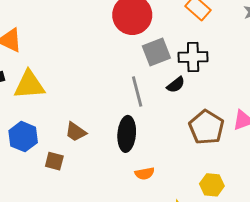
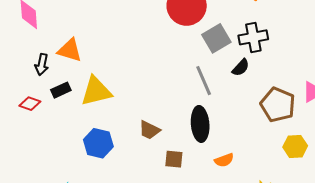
brown square: (54, 161) -> (174, 159), moved
yellow hexagon: (212, 185) -> (295, 146), moved

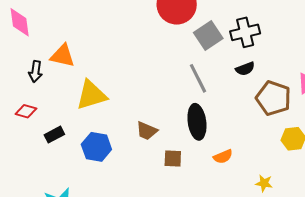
black semicircle: (241, 68) -> (245, 69), moved, turned 30
black rectangle: (61, 90) -> (54, 135), moved

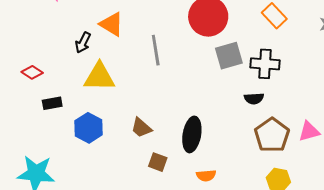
orange triangle: (63, 56) -> (112, 24), moved
black arrow: (36, 72) -> (83, 43), moved
gray line: (198, 78) -> (156, 50), moved

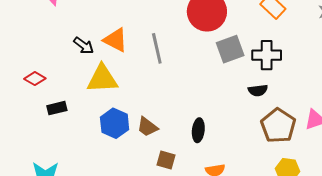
orange triangle: (112, 24) -> (115, 40), moved
black arrow: (83, 43) -> (84, 46), turned -75
blue hexagon: (89, 128) -> (115, 123), moved
black ellipse: (192, 134) -> (198, 130), size x0.7

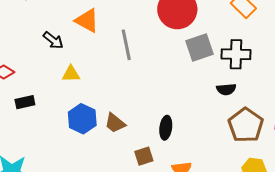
orange triangle: (115, 40) -> (87, 21), moved
yellow triangle: (102, 79) -> (71, 74), size x0.6
brown square: (166, 160) -> (144, 156), moved, turned -36

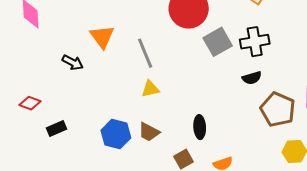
orange triangle: (87, 21) -> (102, 37), turned 36
yellow triangle: (71, 74) -> (150, 89), moved

